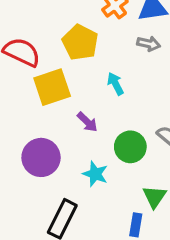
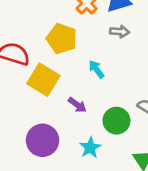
yellow square: (52, 87) -> (43, 80), turned -32
cyan star: (95, 174) -> (90, 148), turned 30

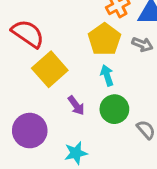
yellow pentagon: (62, 39) -> (104, 39), moved
green circle: (116, 121) -> (114, 109), moved

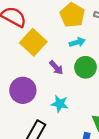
cyan arrow: (107, 75) -> (77, 42), turned 98
cyan star: (76, 153) -> (60, 104), turned 30

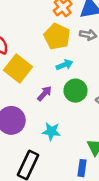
purple arrow: (56, 68) -> (44, 93), turned -91

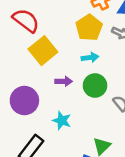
purple arrow: (44, 93) -> (64, 81), turned 35

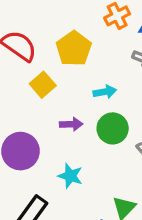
yellow pentagon: (89, 28) -> (74, 49), moved
yellow square: (43, 51) -> (43, 85), size x0.7

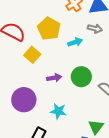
cyan arrow: (105, 92) -> (75, 42), moved

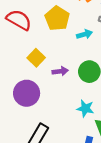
yellow square: (32, 55) -> (36, 58), moved
cyan star: (58, 111) -> (85, 108), moved

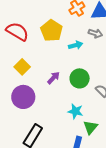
yellow square: (36, 58) -> (22, 67), moved
purple arrow: (60, 71) -> (54, 78), turned -40

